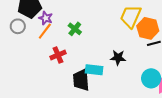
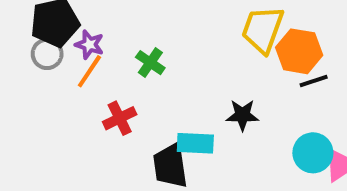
gray circle: (18, 26) -> (47, 54), moved

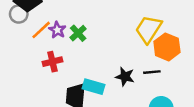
purple star: (89, 45) -> (57, 30), moved
black line: (314, 81) -> (152, 72), moved

